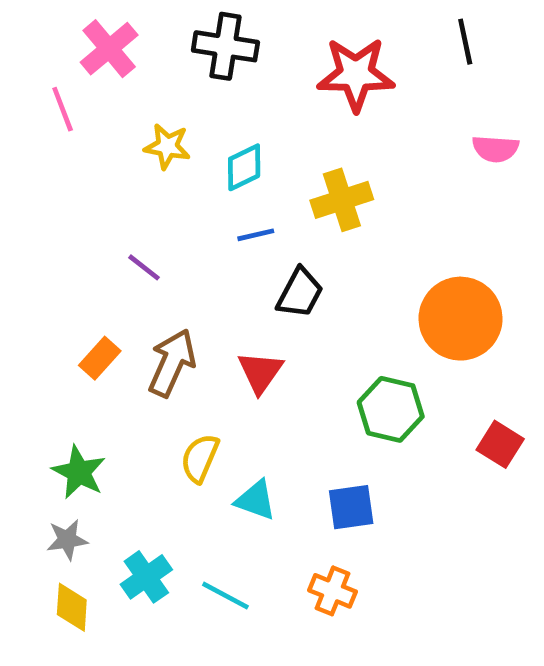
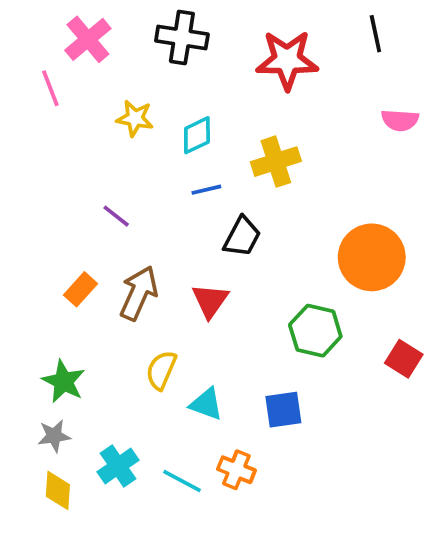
orange cross: (333, 591) -> (236, 470), moved

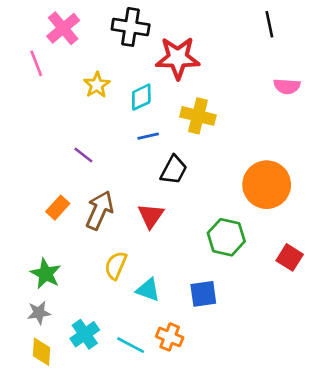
red star: (287, 60) -> (178, 58), moved
yellow star: (135, 118) -> (97, 85), turned 30
yellow cross: (276, 162) -> (198, 116), turned 32

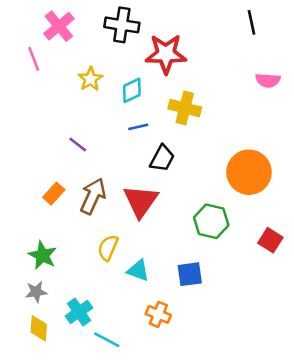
red triangle: (151, 216) -> (141, 201), size x1.4
cyan line: (131, 345) -> (107, 340), moved

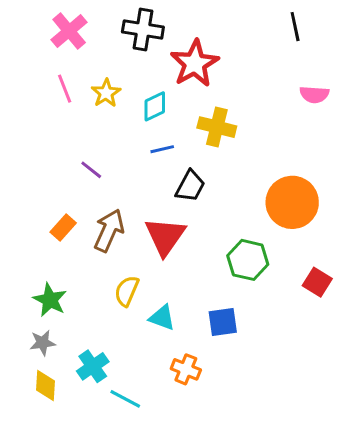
red star: (166, 54) -> (195, 63), turned -30
pink line: (34, 59) -> (65, 89), moved

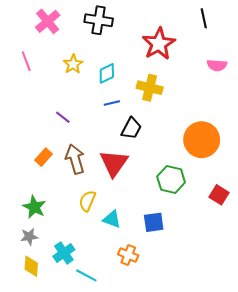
red star: (195, 63) -> (159, 44), moved
pink line: (65, 89) -> (26, 61), moved
brown arrow: (109, 230) -> (75, 159), turned -40

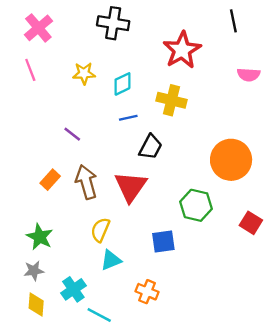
pink cross: (48, 21) -> (38, 28), moved
yellow star: (73, 64) -> (84, 73), turned 30
cyan triangle: (112, 219) -> (111, 260), moved, turned -42
blue square: (154, 222) -> (163, 241), moved

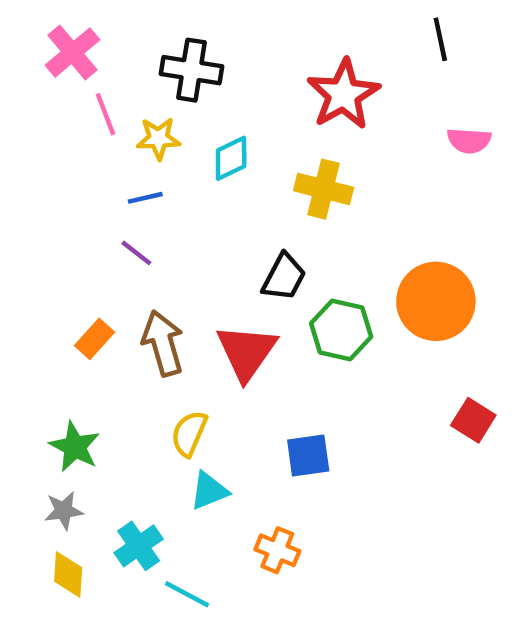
black cross: (113, 23) -> (191, 70), moved
pink line: (30, 70) -> (106, 114), moved
blue line: (128, 118) -> (145, 198), moved
green hexagon: (196, 205) -> (341, 330), moved

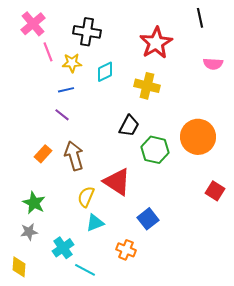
red triangle: (246, 352) -> (117, 182), moved, turned -32
blue square: (308, 456) -> (148, 219), moved, turned -30
yellow diamond: (68, 574) -> (19, 267), moved

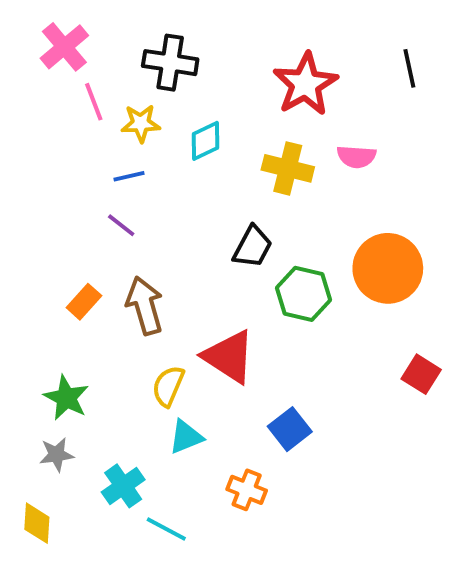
black line: (200, 18) -> (409, 68), moved
pink semicircle: (213, 64) -> (356, 157), moved

